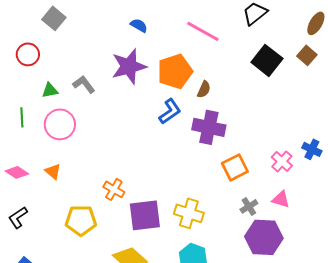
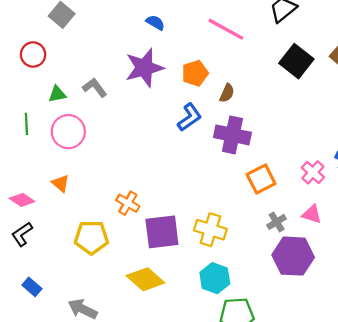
orange pentagon: (175, 71) -> (195, 73), size x0.7
pink diamond: (17, 172) -> (22, 200), moved

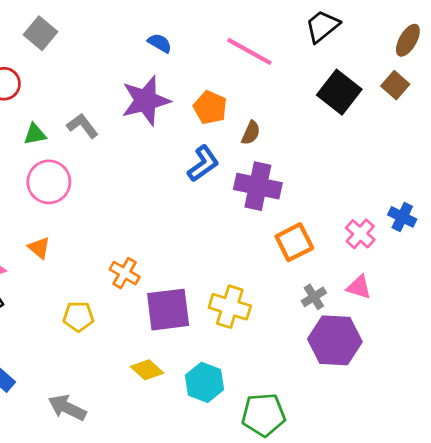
orange pentagon: (195, 73) -> (210, 108), turned -30
yellow pentagon: (91, 237) -> (78, 317), size x0.7
cyan hexagon: (215, 278) -> (205, 382), moved
yellow diamond: (145, 279) -> (147, 370), size x0.7

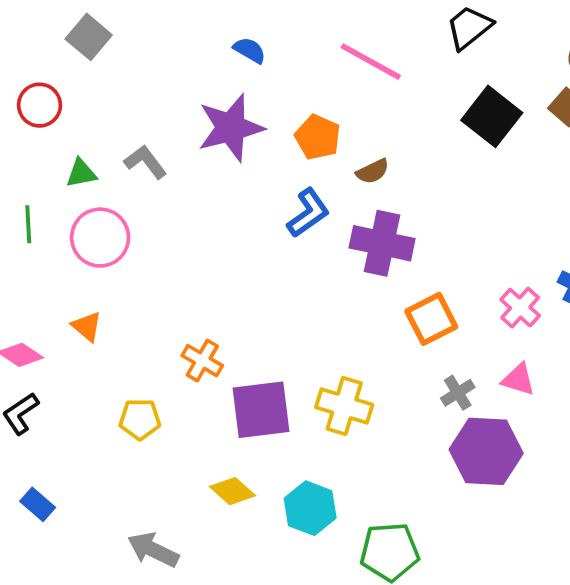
brown semicircle: (251, 133) -> (373, 171), turned 40
gray arrow: (67, 408) -> (153, 550), moved

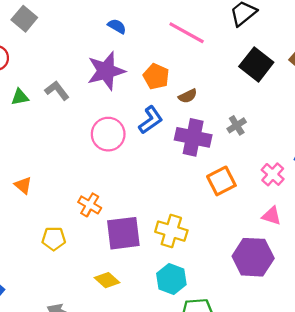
pink circle: (100, 238) -> (108, 134), moved
gray cross: (458, 393) -> (237, 125), moved
cyan hexagon: (310, 508) -> (171, 279), moved

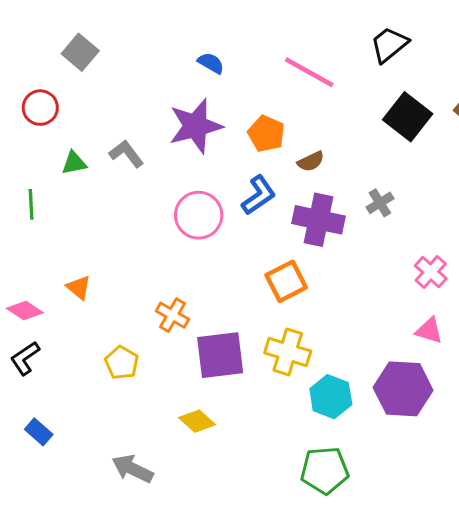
orange square: (221, 181) -> (286, 281), moved
yellow pentagon: (54, 239) -> (122, 363), turned 30
cyan hexagon: (171, 279) -> (331, 397), moved

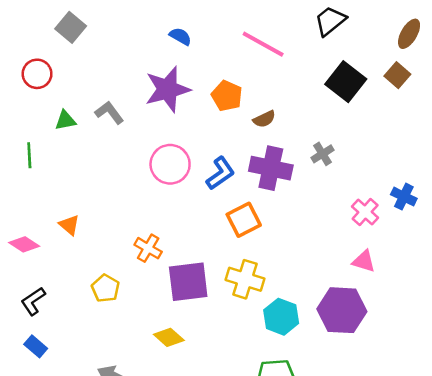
blue L-shape: (259, 195) -> (220, 173), moved
black L-shape: (25, 358) -> (33, 301), moved

